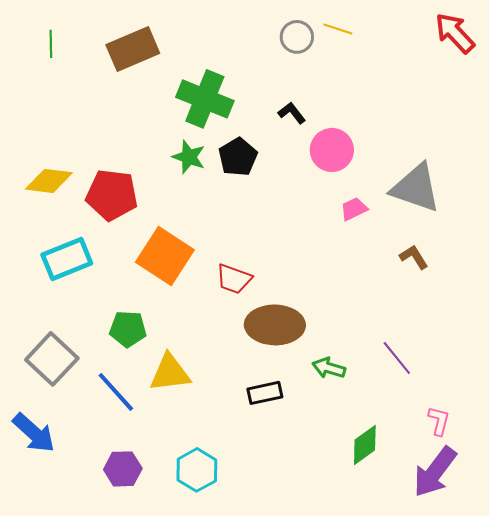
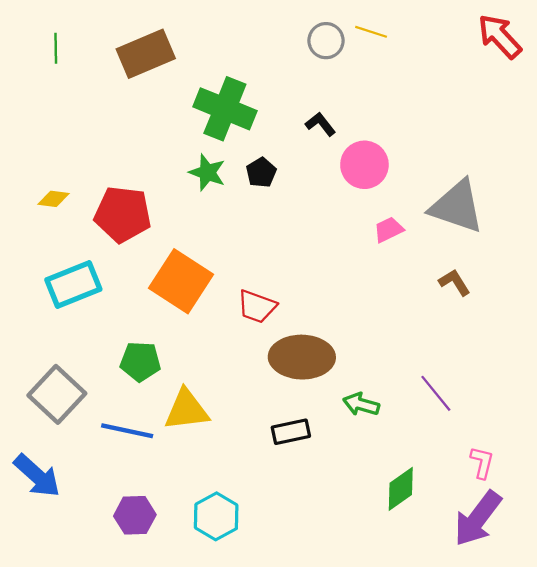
black pentagon: (238, 157) -> (261, 172), size x0.7
yellow diamond: (49, 181) -> (54, 199), size x0.6
blue line: (116, 392) -> (127, 431), turned -36

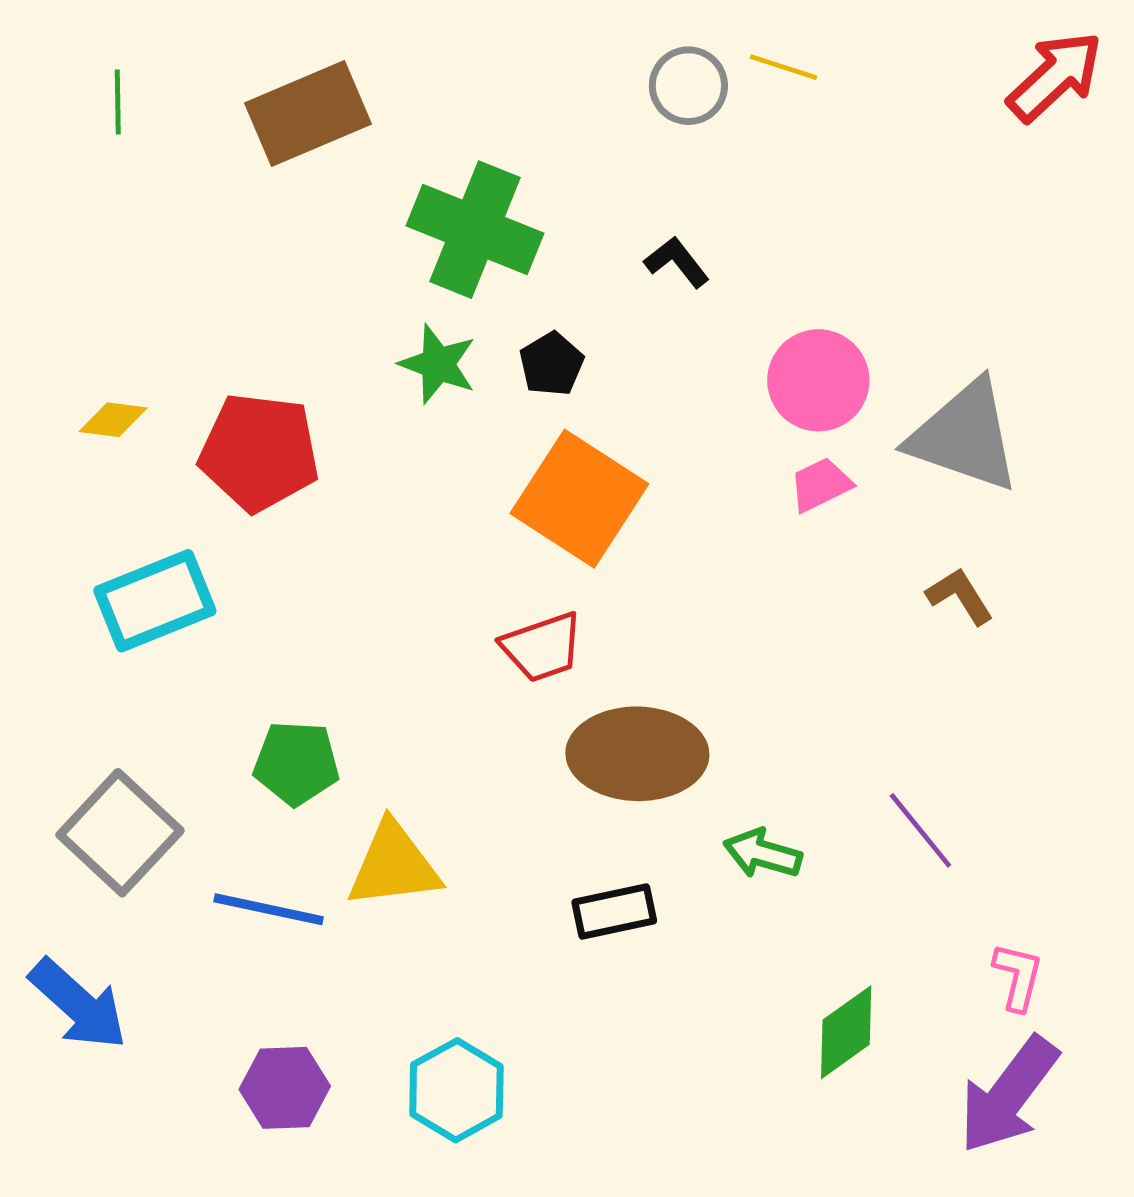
red arrow: (500, 36) -> (1055, 76), turned 90
pink circle: (364, 165) -> (818, 380), moved
orange square: (181, 281) -> (579, 499), moved
red trapezoid: (257, 307) -> (542, 647), turned -39

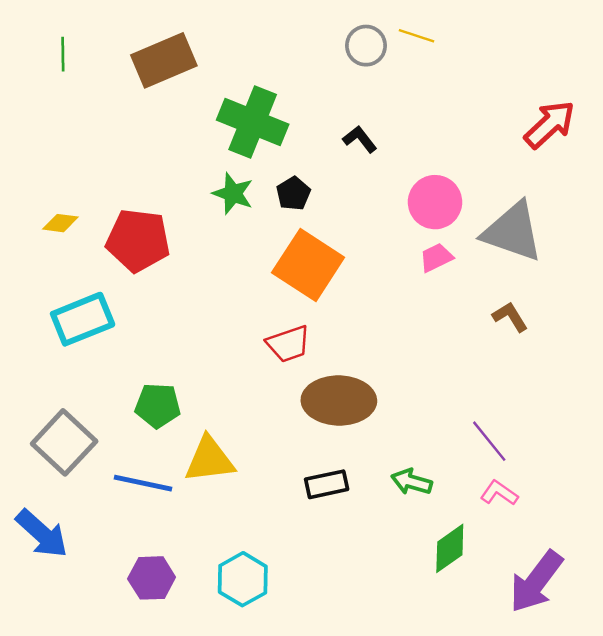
red arrow: (1055, 76) -> (550, 124), moved
green arrow: (763, 854) -> (412, 482), moved
pink L-shape: (1018, 977) -> (499, 493), moved, turned -69

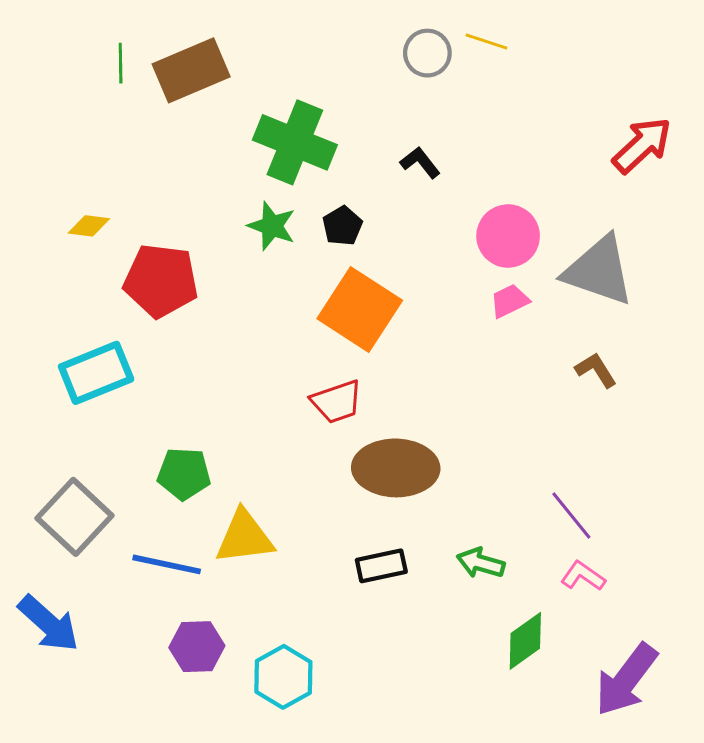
green line: (63, 54) -> (121, 63), moved
yellow diamond: (60, 223) -> (89, 226), moved
purple hexagon: (152, 578) -> (197, 647), moved

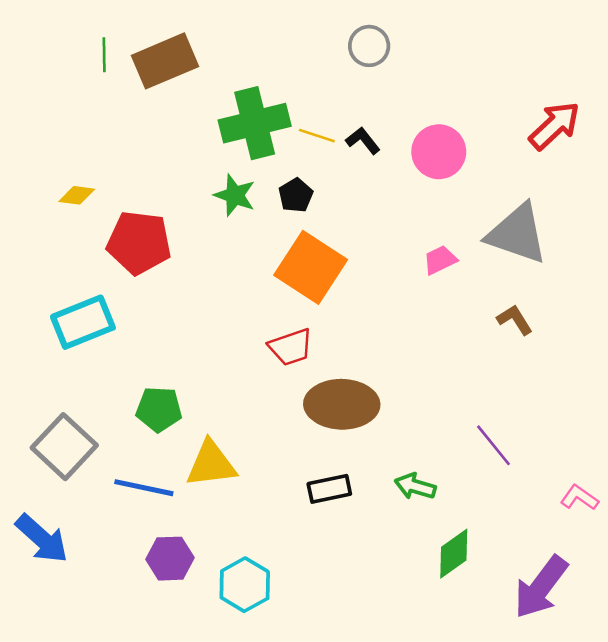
yellow line: (486, 42) -> (317, 136), moved
green cross: (295, 142) -> (255, 123), turned -36
pink circle: (508, 236) -> (439, 152), moved
pink L-shape: (583, 576) -> (579, 498), moved

